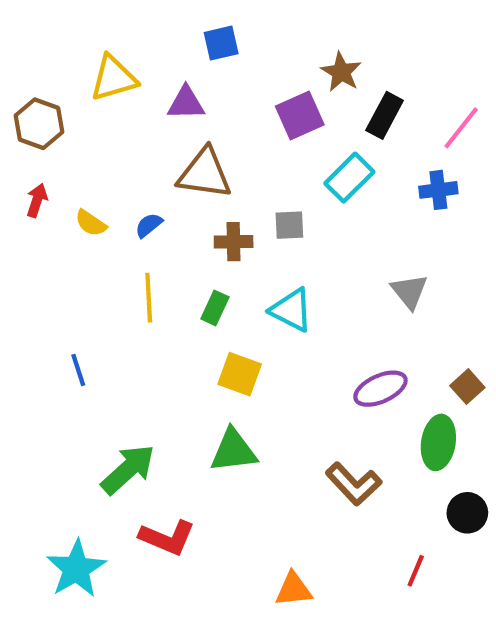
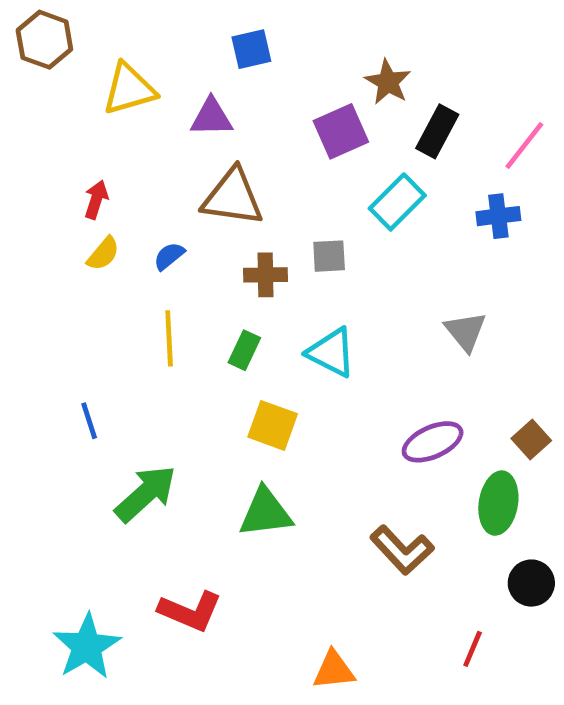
brown hexagon: (39, 124) -> (44, 40), moved
red arrow: (37, 200) -> (96, 200), moved
yellow semicircle: (91, 223) -> (103, 254), turned -84
green arrow: (128, 469) -> (146, 494), moved

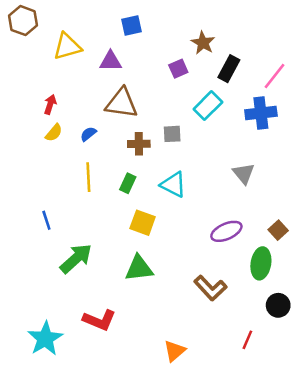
purple square: (341, 131) -> (178, 69), size x0.7
blue cross: (498, 216) -> (261, 113), size x1.4
orange triangle: (334, 670) -> (175, 351), turned -35

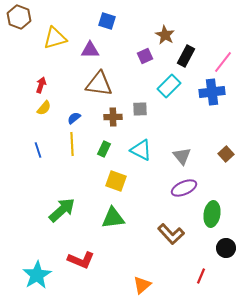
blue square: (131, 25) -> (107, 21), turned 30
blue semicircle: (88, 134) -> (74, 118), moved
gray triangle: (244, 173) -> (182, 156), moved
blue line: (46, 220) -> (38, 150), moved
brown square: (278, 230) -> (226, 154), moved

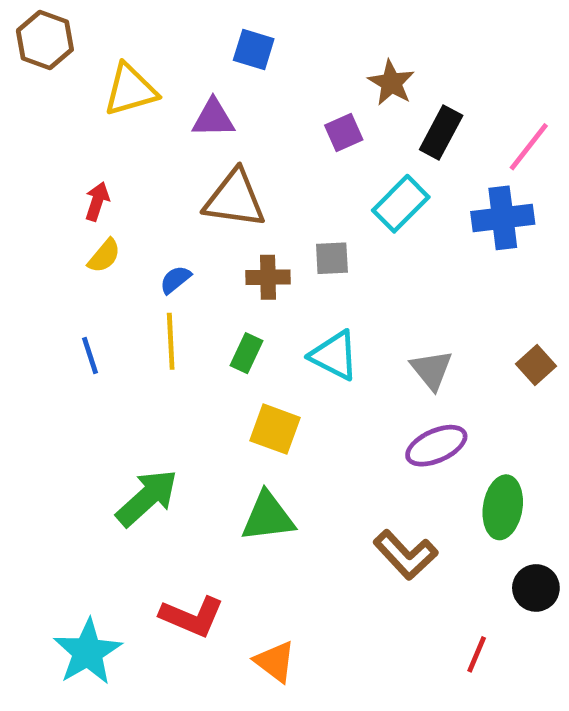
orange triangle: (142, 285) -> (275, 662), moved, turned -42

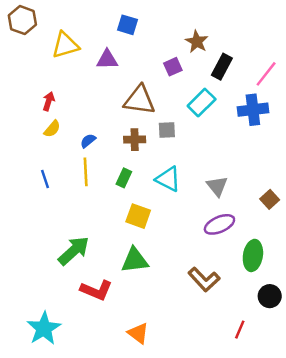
brown triangle: (235, 199) -> (139, 100), moved
brown square: (536, 365) -> (270, 199), moved
red L-shape: (192, 616) -> (96, 290), moved

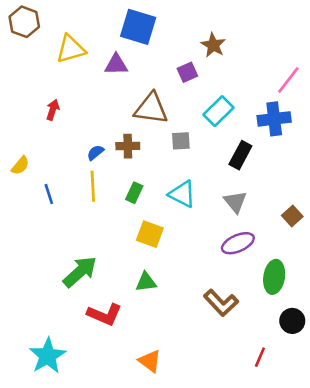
blue square: (127, 25) -> (138, 27), size x1.6
black rectangle: (222, 67) -> (240, 155), moved
yellow semicircle: (52, 129) -> (20, 166), moved
brown cross: (135, 140) -> (128, 146), moved
green triangle: (135, 260) -> (146, 282), size x0.7

